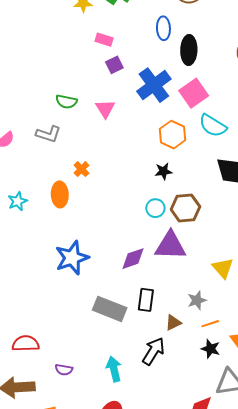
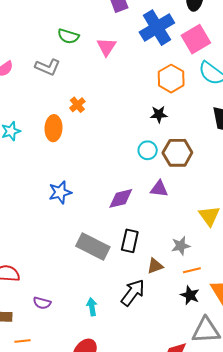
purple triangle: (170, 246) -> (159, 189), size x0.6
blue star: (72, 258) -> (60, 192), size x0.7
cyan arrow: (114, 369) -> (92, 307), size x0.7

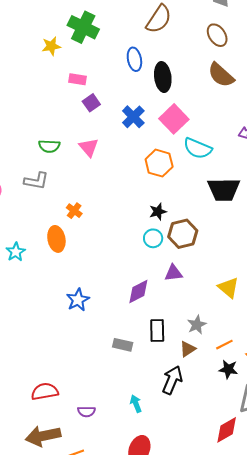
blue cross: (157, 28) -> (133, 117), size x0.7
black star: (159, 114) -> (158, 212), moved
gray star: (181, 246) -> (197, 325), moved
gray rectangle: (93, 247) -> (123, 345), size x0.6

